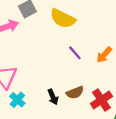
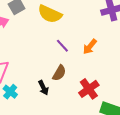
brown semicircle: (75, 93) -> (59, 73), moved, turned -35

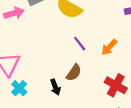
red cross: (89, 89) -> (116, 85), moved, turned -30

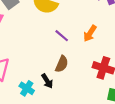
cyan cross: (19, 88) -> (27, 88), moved

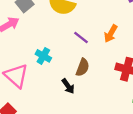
cyan cross: (27, 88) -> (43, 56), moved

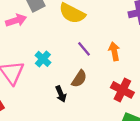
orange arrow: (111, 34) -> (114, 51), turned 126

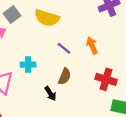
cyan cross: (43, 59) -> (28, 65), turned -32

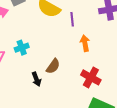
purple line: (64, 48) -> (72, 19), moved, turned 32
cyan cross: (28, 65) -> (22, 48), turned -32

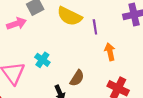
cyan cross: (22, 48) -> (42, 60), turned -32

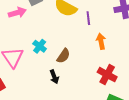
brown semicircle: (77, 78) -> (63, 56), moved

